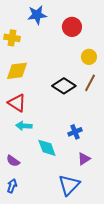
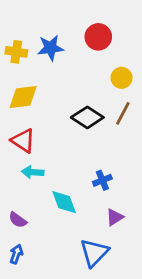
blue star: (37, 15) -> (50, 48), moved

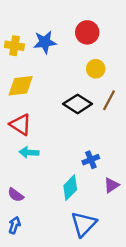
yellow circle: (122, 78) -> (96, 69), moved
cyan diamond: (64, 202) -> (70, 188), moved, turned 65
purple triangle: (115, 217) -> (111, 185), moved

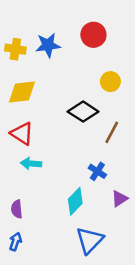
yellow circle: (96, 69) -> (110, 82), moved
brown line: (109, 100) -> (112, 132), moved
blue cross: (91, 160) -> (97, 171), turned -35
purple semicircle: (16, 195) -> (17, 209), turned 49

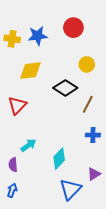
yellow diamond: (22, 92) -> (30, 71), moved
red triangle: (22, 134) -> (17, 105), turned 42
cyan arrow: (31, 164) -> (28, 145), moved, turned 140
blue cross: (97, 171) -> (93, 135), moved, turned -32
purple triangle: (119, 199) -> (94, 174), moved

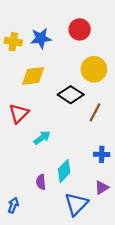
yellow circle: (87, 64) -> (94, 69), size x1.5
blue cross: (93, 135) -> (102, 154), moved
cyan arrow: (28, 145) -> (42, 138), moved
purple semicircle: (13, 165) -> (41, 182), moved

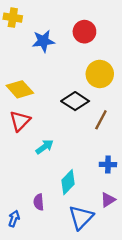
yellow cross: (13, 42) -> (13, 18), moved
yellow diamond: (33, 76) -> (20, 89), moved, turned 55
purple semicircle: (41, 182) -> (39, 202), moved

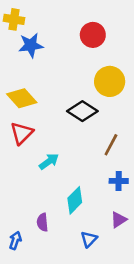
blue star: (43, 41) -> (31, 45), moved
brown line: (101, 120) -> (111, 145), moved
blue triangle: (81, 217) -> (89, 239), size x0.6

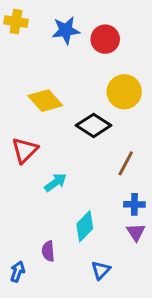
blue star: (31, 45) -> (66, 30), moved
yellow diamond: (22, 98) -> (45, 101), moved
purple triangle: (119, 220) -> (136, 232), moved, turned -30

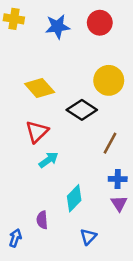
red circle: (105, 39) -> (100, 23), moved
red triangle: (25, 150) -> (37, 132), moved

